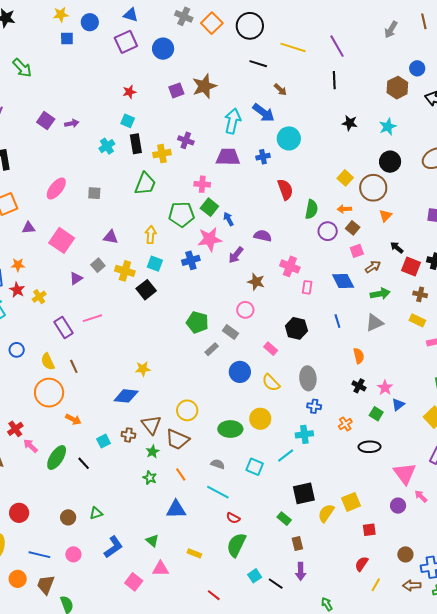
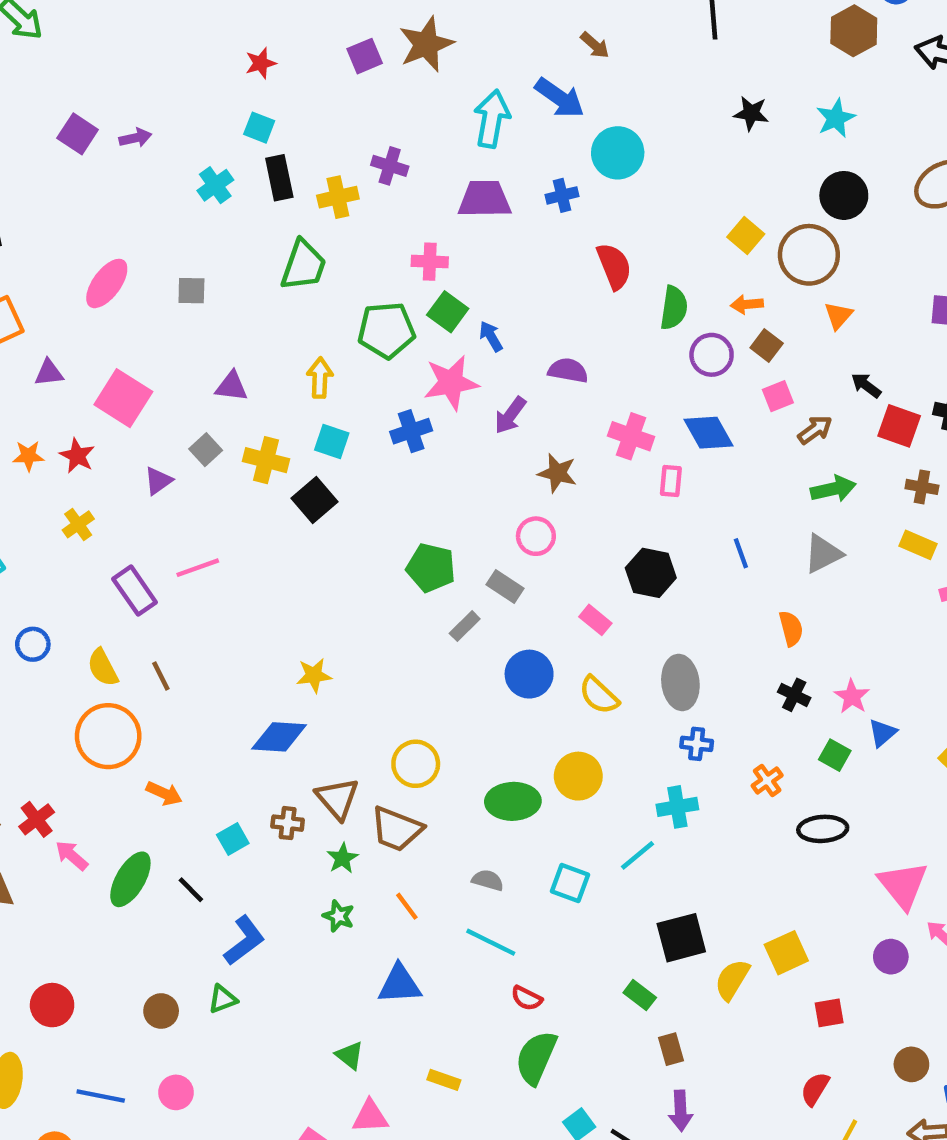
blue diamond: (343, 281) -> (709, 433), moved
red star: (17, 290) -> (77, 456), moved
blue L-shape: (113, 547) -> (244, 941), moved

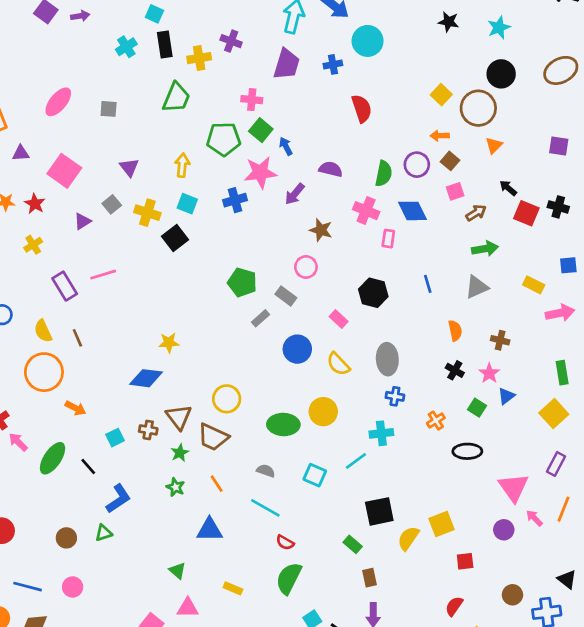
purple trapezoid: (485, 199) -> (287, 64), turned 104
green semicircle: (674, 308) -> (384, 174), moved
purple triangle: (231, 386) -> (129, 167), turned 42
brown cross: (922, 487) -> (500, 340), moved

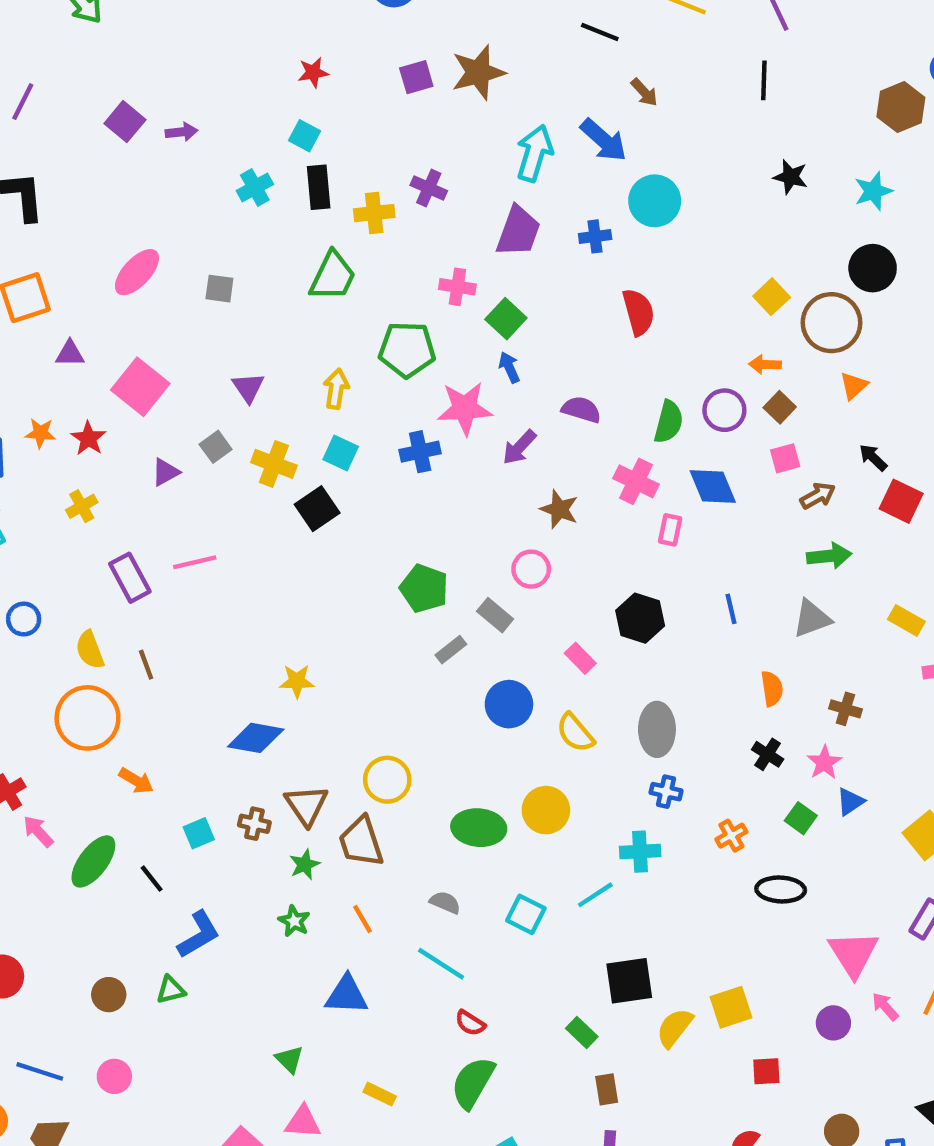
green square: (261, 130) -> (506, 319), moved
brown trapezoid: (213, 437) -> (361, 842), turned 44

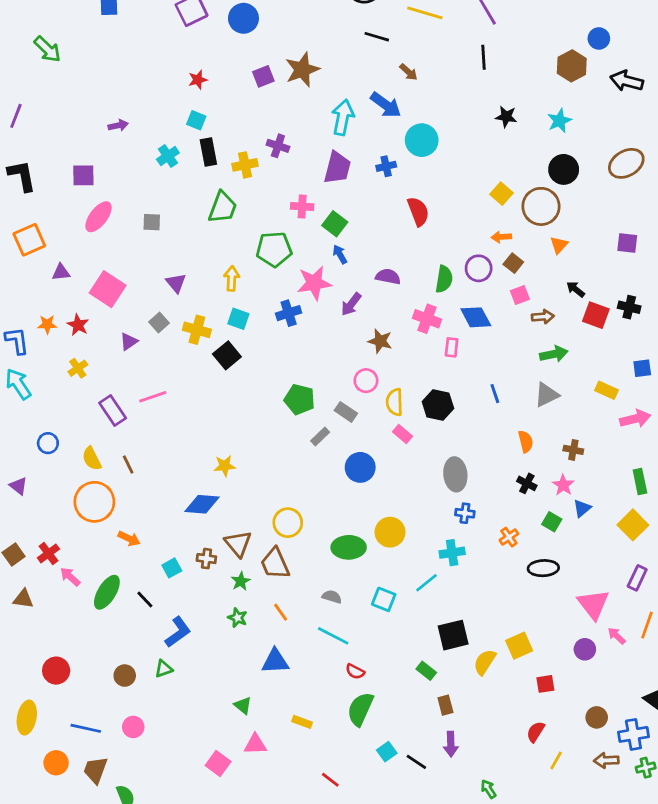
purple square: (125, 122) -> (83, 175), moved, turned -35
brown arrow: (818, 496) -> (543, 317), turned 30
yellow semicircle: (575, 733) -> (395, 402), moved, turned 44

